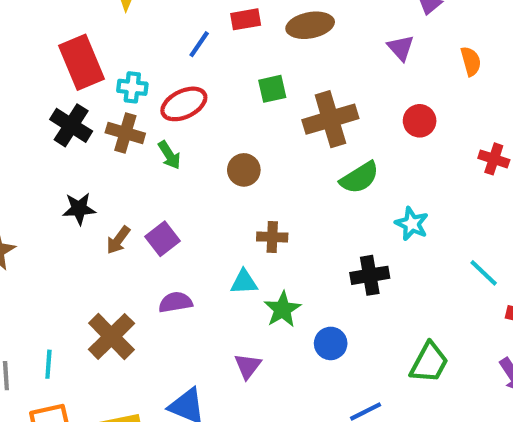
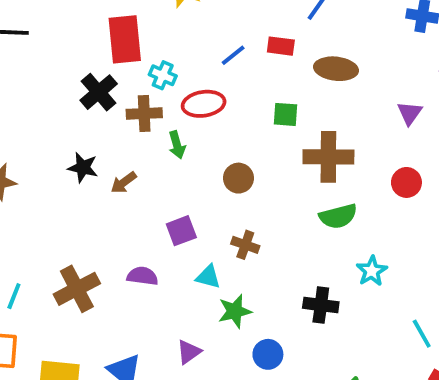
brown cross: (125, 133) -> (144, 114), turned -36
purple square: (162, 239) -> (181, 231), moved
brown arrow: (118, 240) -> (124, 183), moved

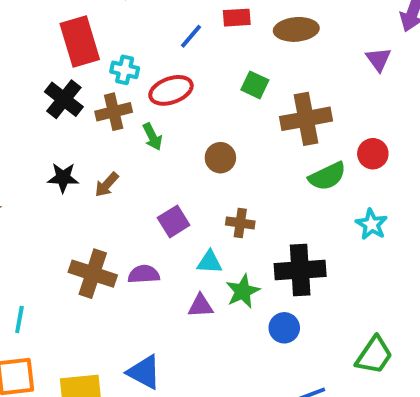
green square: (286, 114) -> (255, 85), turned 32
red circle: (406, 182) -> (373, 154), moved
brown cross: (77, 289) -> (93, 274), moved, turned -33
black cross: (321, 305) -> (300, 270), moved, size x1.4
purple triangle: (189, 352) -> (201, 306), moved, turned 44

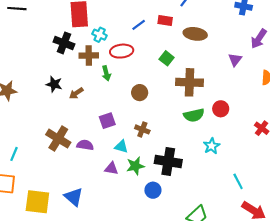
black cross: (64, 99) -> (64, 43), turned -30

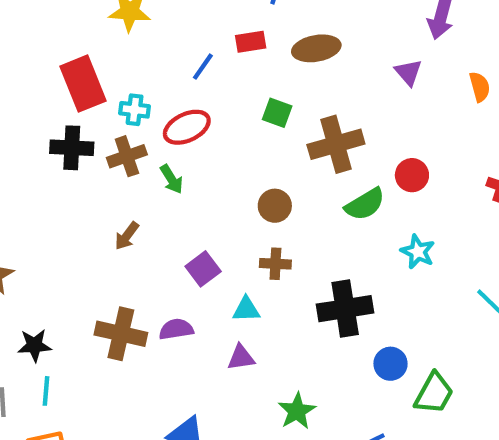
black star: (54, 84) -> (34, 345), moved
brown circle: (140, 93) -> (275, 206), moved
green star: (135, 166) -> (297, 411), moved
blue circle: (153, 190) -> (391, 364), moved

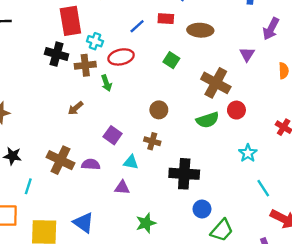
brown cross: (336, 144) -> (216, 83), moved, turned 32
cyan star: (418, 252) -> (248, 153), moved
purple square: (203, 269) -> (113, 135), turned -30
cyan line: (46, 391) -> (28, 186), moved

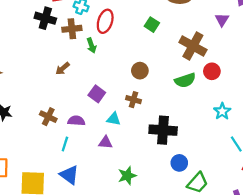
red ellipse: (121, 57) -> (105, 21), turned -60
brown cross: (60, 160) -> (48, 117), size x0.7
cyan line: (28, 186) -> (65, 144), moved

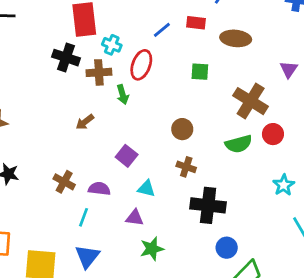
green square: (152, 25) -> (200, 72), turned -32
brown cross: (133, 100) -> (186, 167), moved
blue triangle: (69, 175) -> (87, 256), turned 30
green star: (127, 176) -> (152, 249), moved

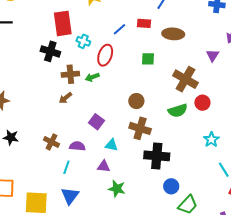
brown cross: (99, 72) -> (70, 74), moved
green arrow: (123, 95) -> (92, 77), turned 88
brown cross: (186, 167) -> (140, 128), size x1.5
green star: (152, 249) -> (117, 189), turned 30

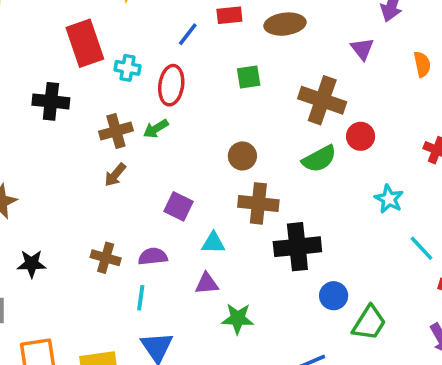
black cross: (50, 51) -> (51, 101), moved

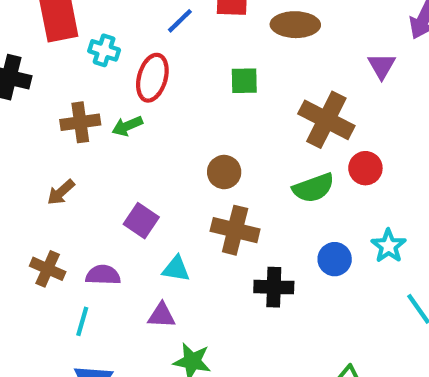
brown arrow: (115, 175) -> (61, 192), moved
black cross: (297, 247) -> (274, 287), size x0.7
blue circle: (334, 296) -> (335, 259), moved

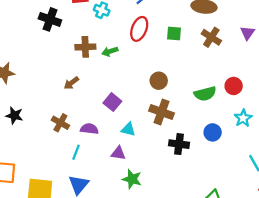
red ellipse: (152, 78) -> (139, 29), moved
brown cross: (326, 120) -> (211, 37), moved, size x0.7
cyan star: (389, 246) -> (243, 118), moved

